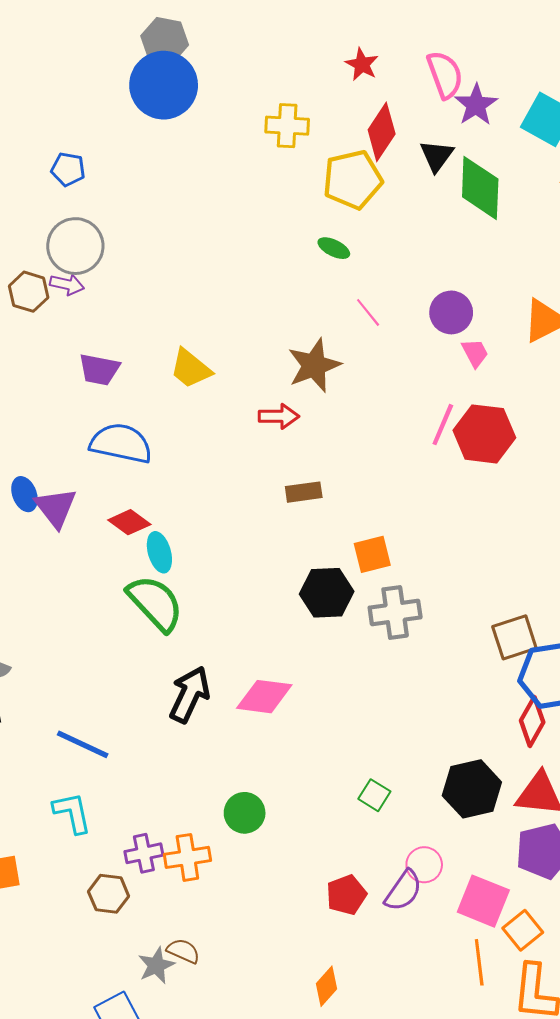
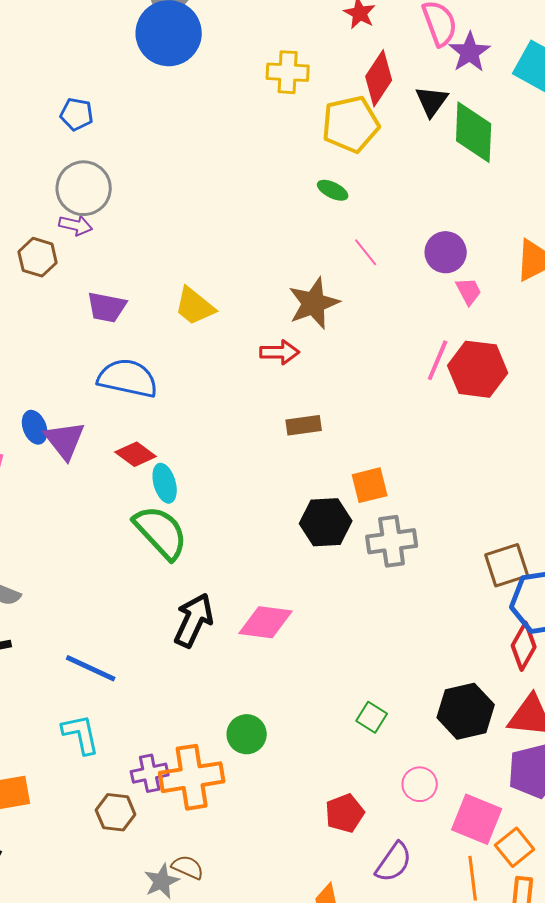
brown hexagon: (29, 292) -> (38, 257), moved
orange cross: (187, 857) -> (192, 777), size x1.4
purple semicircle: (403, 891) -> (394, 862), moved

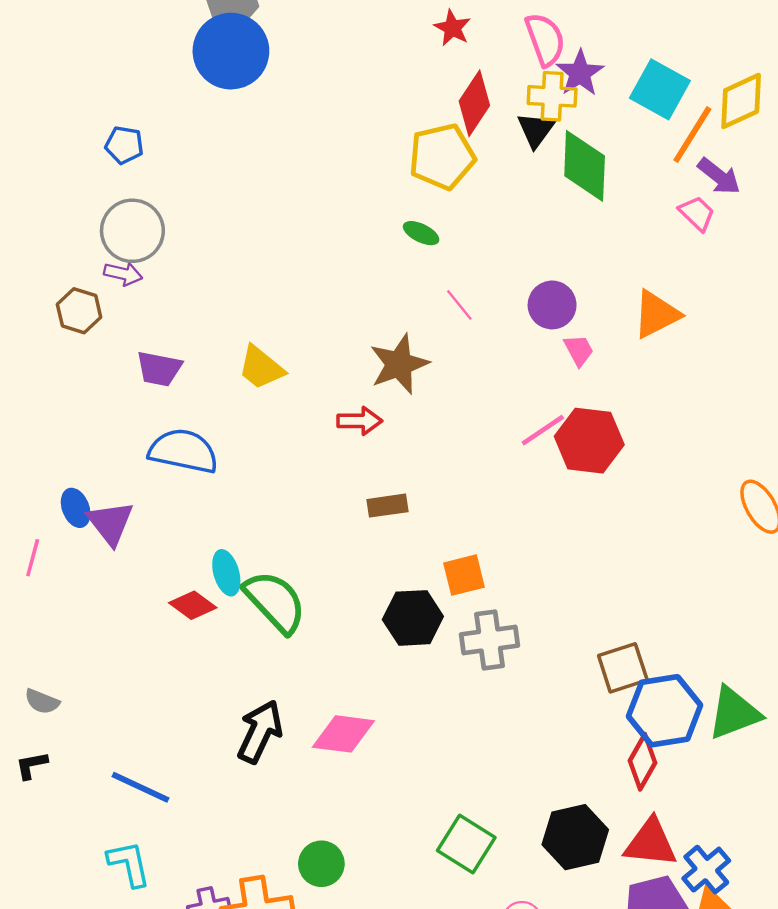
yellow cross: (288, 72) -> (552, 96), moved
pink line: (438, 360) -> (543, 430), turned 33
red diamond: (136, 454) -> (193, 605), moved
green semicircle: (161, 532) -> (275, 602), moved
green square: (372, 717) -> (466, 844), size x1.6

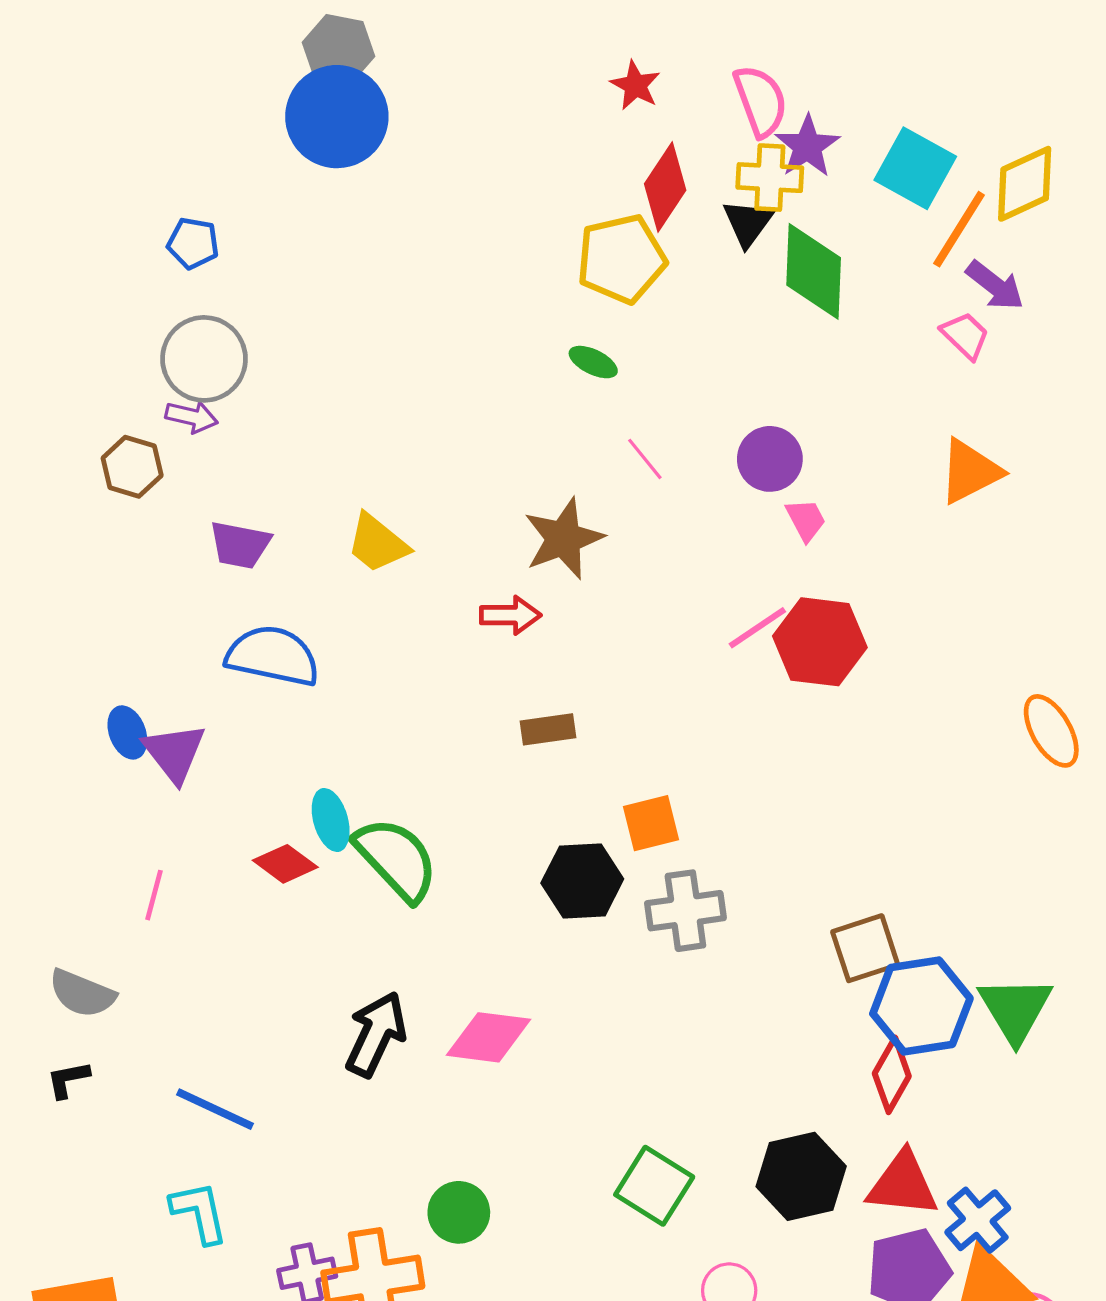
orange triangle: (656, 314) -> (970, 471), moved
pink line: (33, 558) -> (154, 895), moved
gray semicircle: (42, 701) -> (82, 994), size x1.4
green triangle: (734, 713) -> (1015, 1009), turned -40

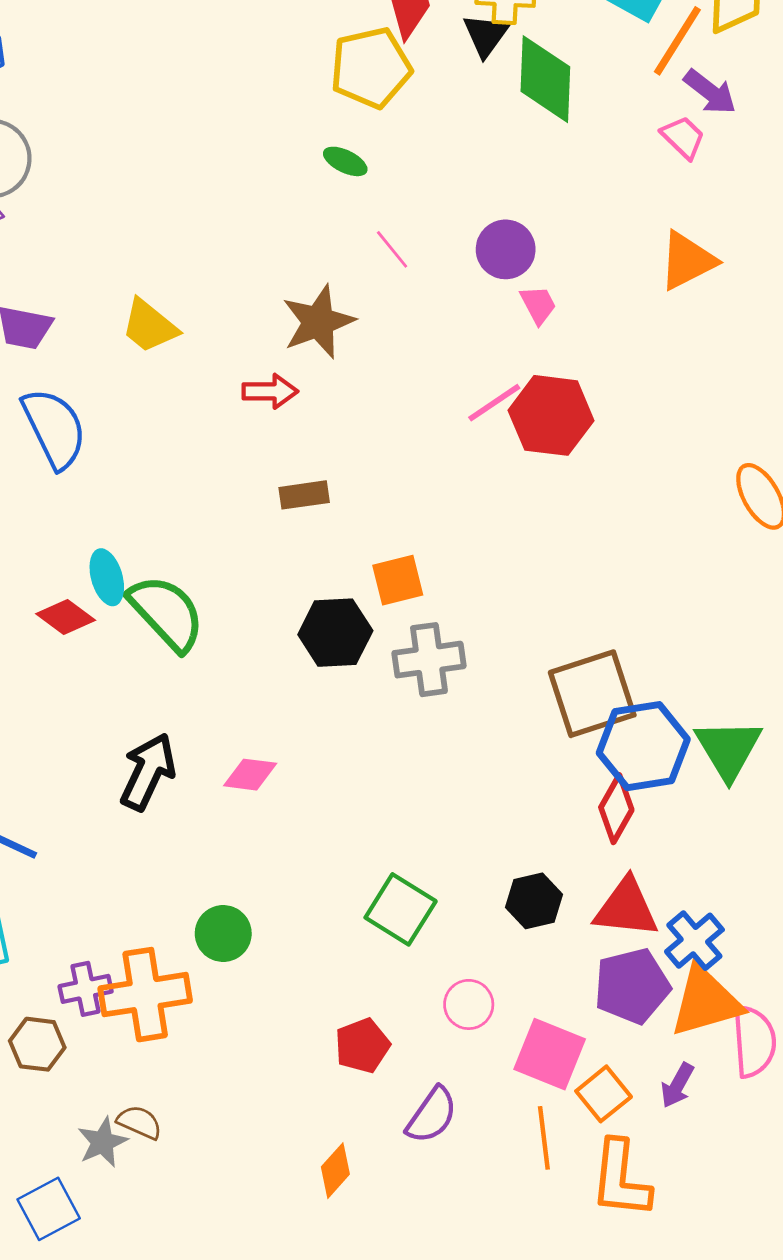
blue semicircle: (273, 656) -> (54, 428), turned 52
brown square: (865, 948) -> (592, 694), size x1.4
pink diamond: (488, 1037) -> (250, 775), size x0.7
black hexagon: (801, 1176) -> (534, 901), size x0.7

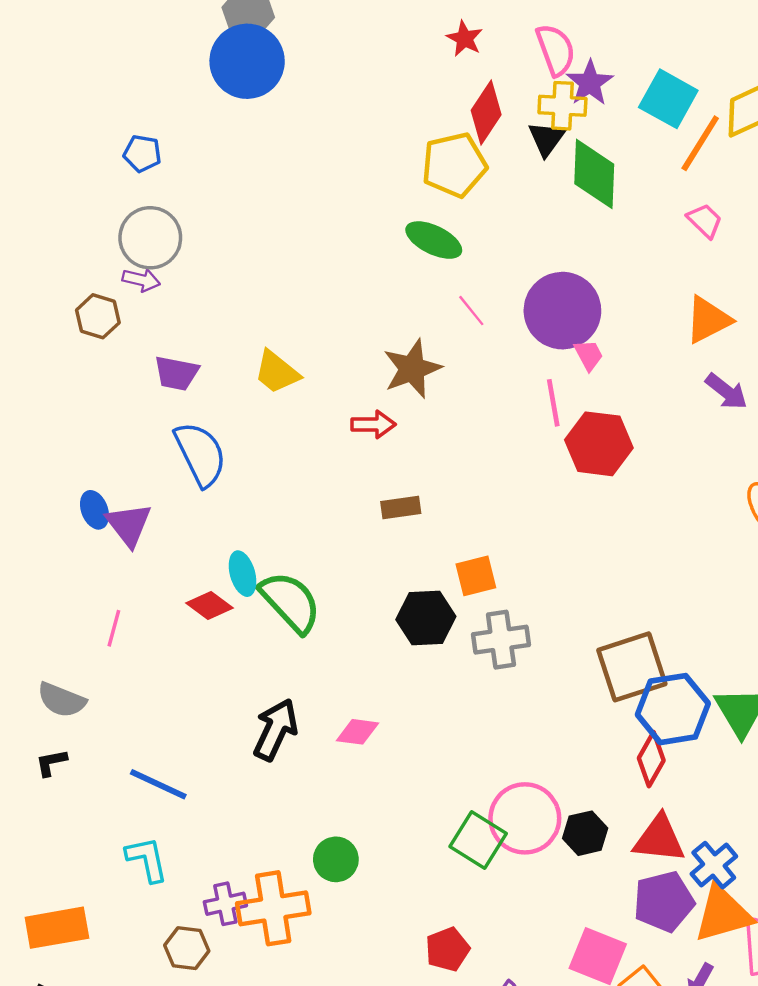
purple arrow: (710, 92) -> (726, 391), moved
green ellipse: (345, 161) -> (434, 240), size x1.6
purple circle: (506, 249) -> (562, 311), size x1.6
pink line: (494, 403) -> (553, 403), moved, turned -66
pink circle: (469, 1004) -> (525, 818), moved, size x1.8

